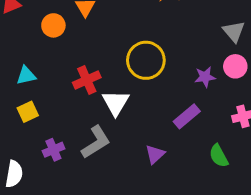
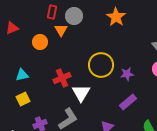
purple star: (205, 77) -> (127, 74), moved

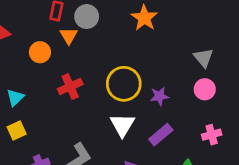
cyan triangle: (22, 75) -> (15, 98), turned -32
red cross: (62, 78) -> (70, 87), moved
white triangle: (81, 93) -> (122, 125), moved

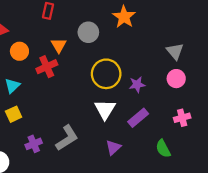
gray circle: (87, 17) -> (88, 32), moved
orange triangle: (69, 36) -> (59, 45), moved
orange circle: (40, 52) -> (19, 51), moved
red cross: (70, 87) -> (47, 67), moved

